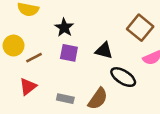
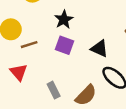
red triangle: (28, 87) -> (19, 72), turned -42
gray rectangle: (65, 99) -> (54, 90), turned 42

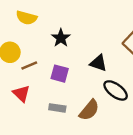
purple square: (65, 45) -> (60, 74), moved
gray rectangle: (54, 90) -> (57, 108), turned -49

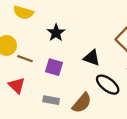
brown line: (29, 66) -> (25, 59), turned 42

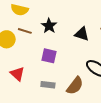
black triangle: (92, 58) -> (82, 34), moved
brown line: (25, 59) -> (25, 31), moved

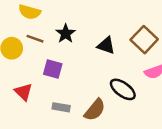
purple square: (49, 56) -> (53, 69), moved

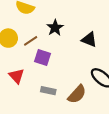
brown line: (35, 39) -> (31, 41), moved, turned -56

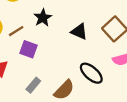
gray rectangle: (48, 91) -> (33, 85), turned -64

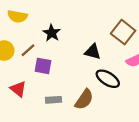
black triangle: (79, 32) -> (93, 52), moved
gray rectangle: (33, 85) -> (54, 100), turned 56

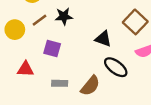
black star: (52, 33) -> (64, 16), turned 30
brown line: (28, 50) -> (40, 20), moved
red triangle: (18, 89) -> (25, 69), turned -42

